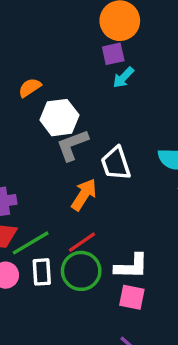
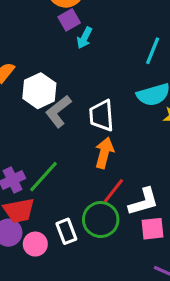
white trapezoid: (116, 163) -> (102, 115), turned 32
orange arrow: (84, 195) -> (104, 153), moved
red line: (82, 242) -> (113, 191), moved
green line: (31, 243) -> (44, 177), moved

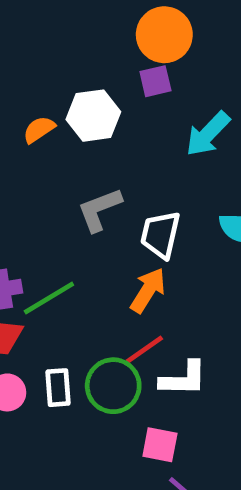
cyan arrow: (85, 38) -> (208, 134), moved, size x1.5
white hexagon: (39, 91) -> (93, 116), moved
pink square: (153, 229) -> (160, 445), moved

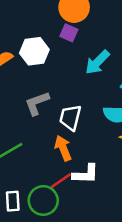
purple square: (155, 81) -> (69, 33), turned 36
orange arrow: (148, 290) -> (63, 148), turned -55
white L-shape: (183, 379) -> (86, 174), moved

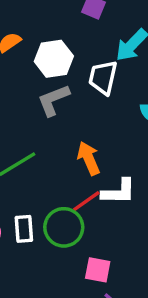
white hexagon: (34, 51) -> (54, 59), moved
white trapezoid: (70, 118) -> (103, 77), moved

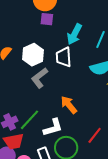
white L-shape: (119, 192) -> (53, 127), moved
red line: (86, 201) -> (95, 135), moved

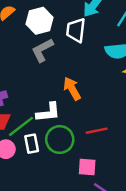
green line: (30, 120) -> (21, 126), moved
red line: (95, 135) -> (97, 131), turned 30

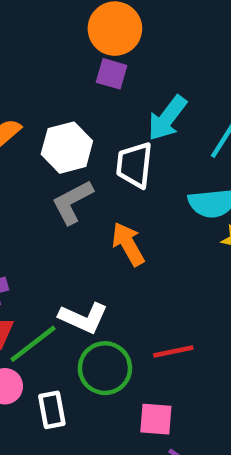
orange arrow: (72, 89) -> (128, 244), moved
white L-shape: (48, 112) -> (83, 318), turned 30
white rectangle: (32, 144) -> (52, 410), moved

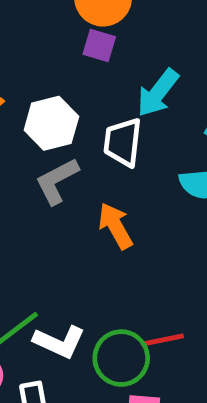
white L-shape: (83, 318) -> (59, 342), moved
green circle: (105, 368) -> (121, 358), moved

